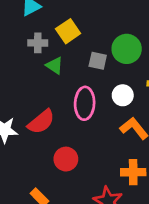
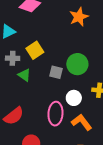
pink ellipse: (85, 103) -> (55, 114), moved

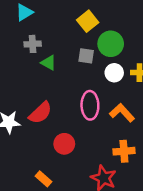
yellow square: (35, 50) -> (88, 21), moved
white circle: (74, 98) -> (114, 73), moved

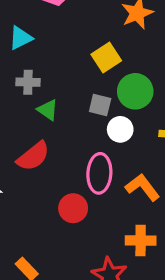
white circle: (114, 73) -> (120, 129), moved
red semicircle: (40, 113) -> (33, 156), moved
red circle: (64, 144) -> (73, 208), moved

